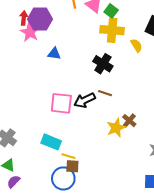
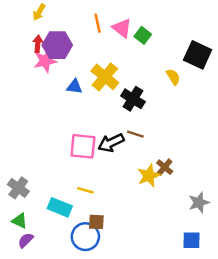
yellow cross: (112, 30) -> (105, 77), moved, turned 35
pink star: (30, 32) -> (45, 61), turned 30
cyan rectangle: (51, 142) -> (60, 207), moved
yellow line: (68, 156) -> (85, 190), moved

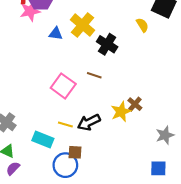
brown line: (135, 134) -> (94, 75), moved
black arrow: (111, 143) -> (89, 122), moved
pink square: (83, 146) -> (63, 86), turned 30

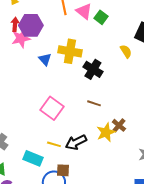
yellow cross: (82, 25) -> (70, 51), turned -30
blue triangle: (56, 34) -> (45, 59), turned 40
brown line: (94, 75) -> (94, 103), moved

